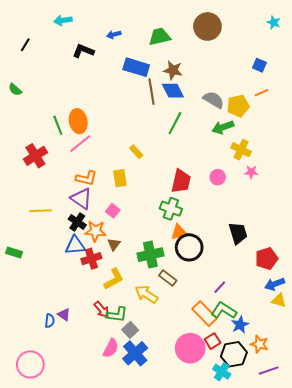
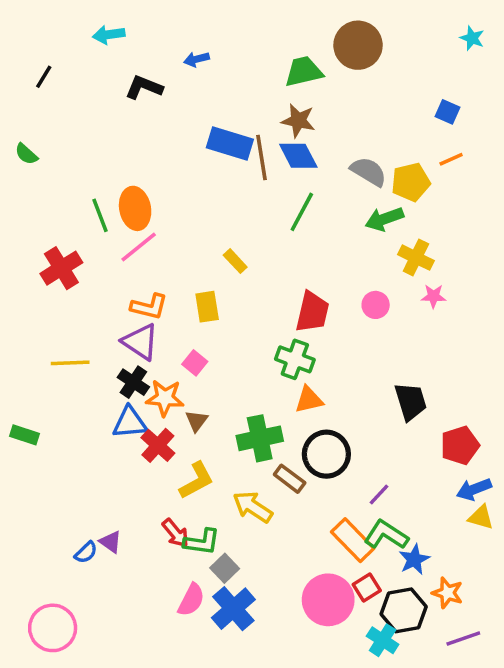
green trapezoid: (160, 37) -> (304, 71), moved
blue rectangle: (136, 67) -> (230, 143), moved
black circle: (189, 247) -> (326, 454), moved
red cross: (91, 259) -> (158, 445), turned -30
blue semicircle: (50, 321) -> (86, 552), turned 40

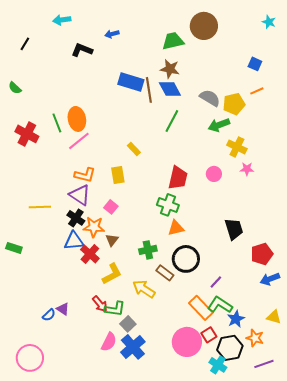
red cross: (61, 268) -> (27, 134), moved, turned -30
green cross: (260, 438) -> (148, 250), size x0.7
yellow triangle: (481, 517) -> (274, 317), moved

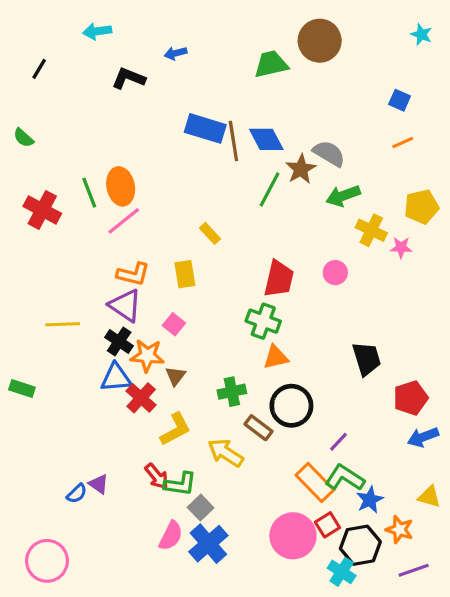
brown star: (170, 69) -> (301, 169), moved, turned 30
yellow pentagon: (234, 104) -> (421, 207), moved
pink star: (247, 169) -> (401, 248), moved

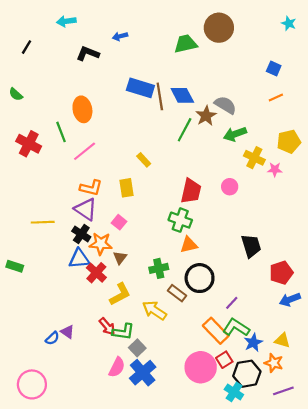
orange ellipse: (121, 186) -> (82, 109), moved
yellow triangle: (429, 497) -> (282, 340), moved

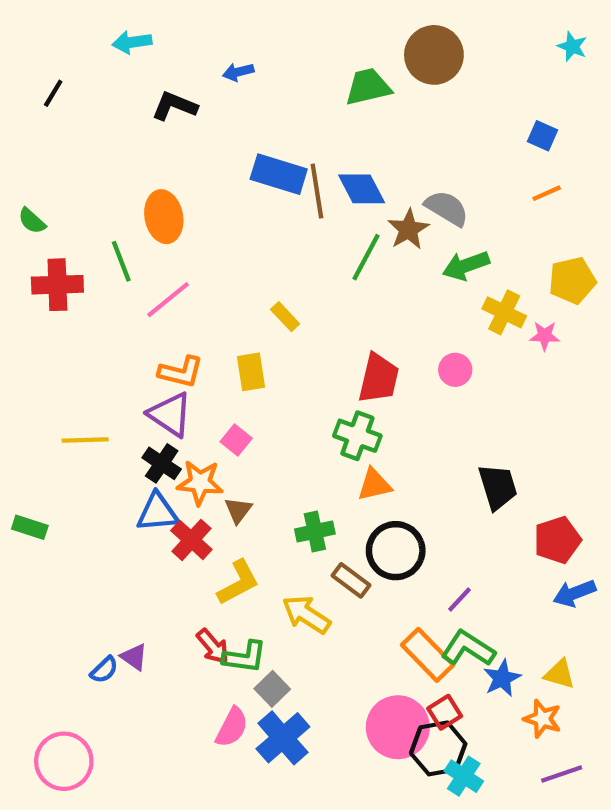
green semicircle: (16, 94) -> (32, 221), moved
red cross: (29, 144) -> (57, 285), turned -30
black hexagon: (247, 374) -> (438, 748), moved

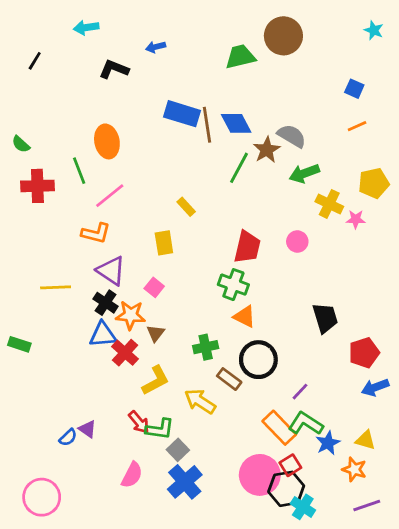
orange L-shape: (181, 372) -> (96, 233), moved
orange triangle: (374, 485) -> (245, 317), turned 40
pink semicircle: (232, 727) -> (132, 475), moved

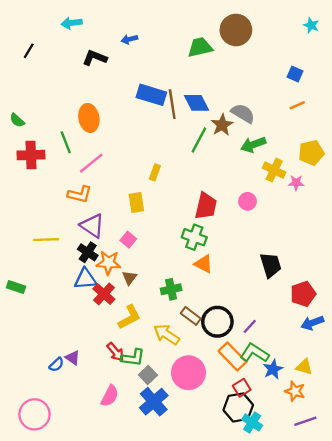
yellow rectangle: (186, 207) -> (155, 172), turned 63
black circle: (258, 360) -> (217, 322), moved
pink circle: (260, 475) -> (188, 373), moved

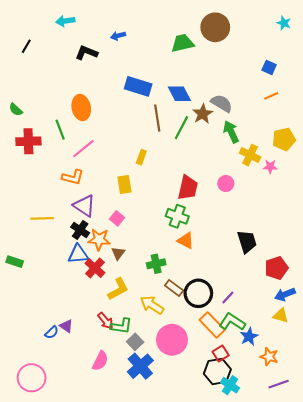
brown line: (172, 104) -> (157, 118), moved
green arrow: (253, 145) -> (231, 132), turned 85
yellow triangle: (304, 367) -> (281, 315), moved

